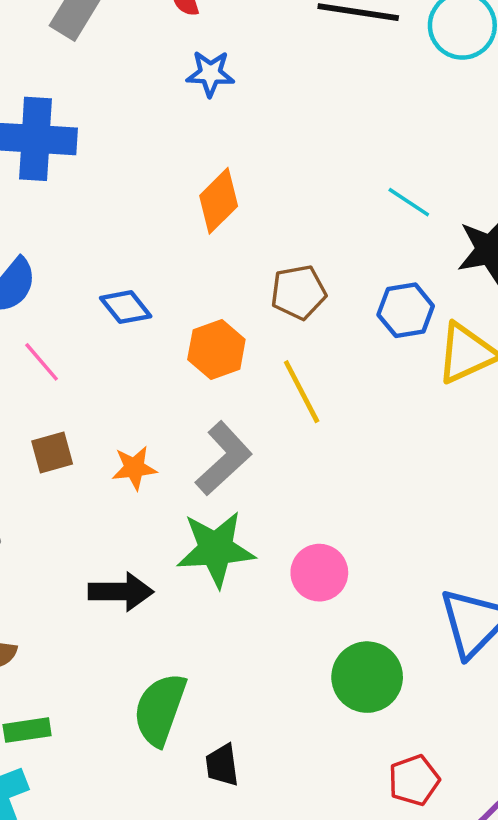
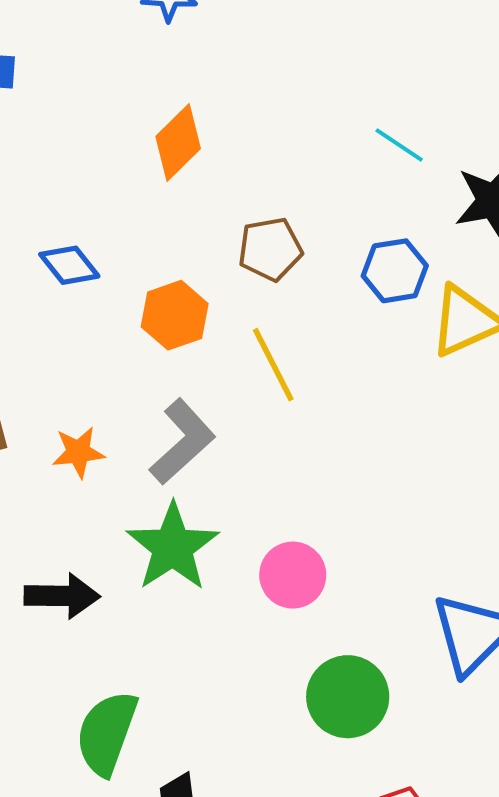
green star: (216, 549) -> (173, 547), turned -30

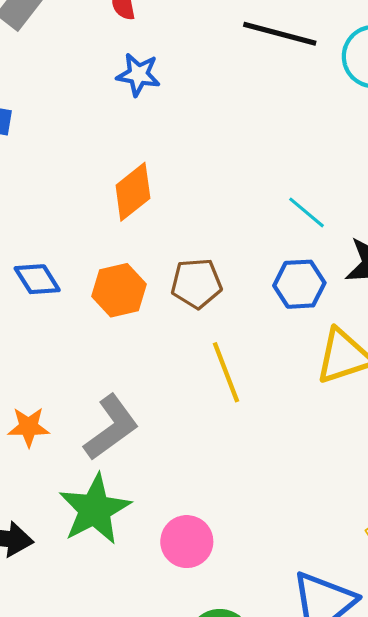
blue hexagon: (395, 271) -> (299, 284), moved
orange hexagon: (175, 315) -> (119, 290), moved
yellow line: (273, 365) -> (226, 372), moved

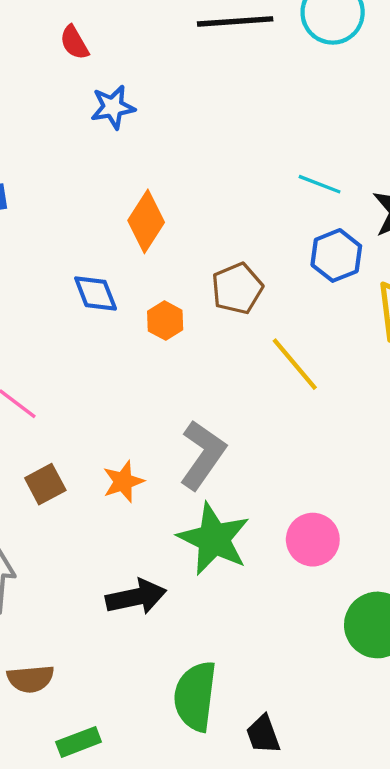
blue diamond: (37, 279) -> (96, 294), moved, turned 30
orange hexagon: (119, 290) -> (165, 321), size x0.7

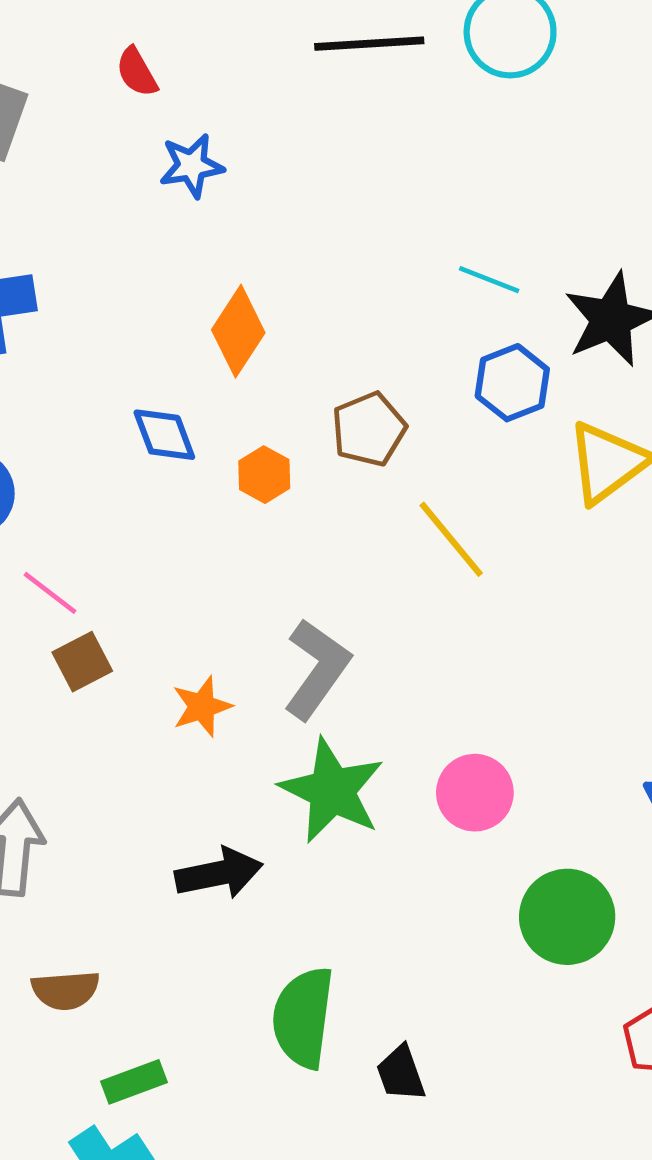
brown square: (45, 484) -> (82, 662), moved

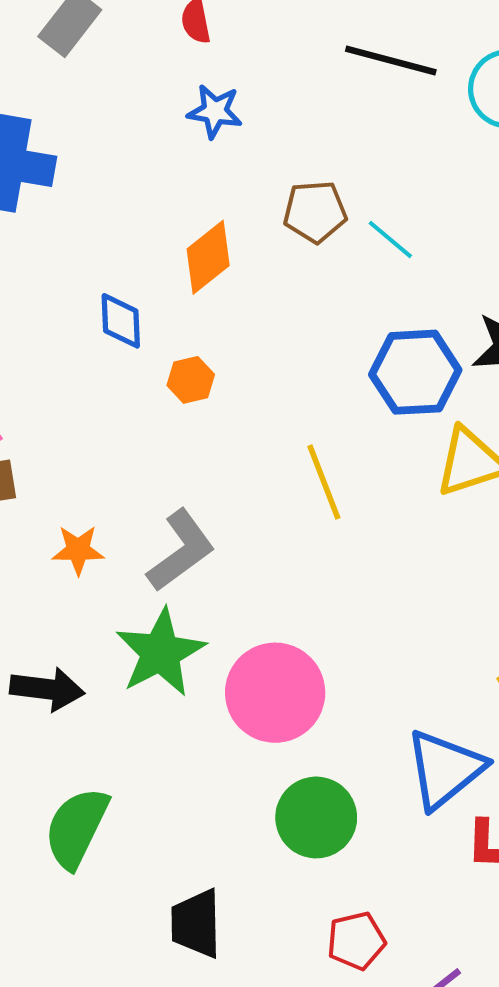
cyan line: (489, 280) -> (390, 240), moved
blue hexagon: (512, 383) -> (415, 372), size x1.4
brown pentagon: (369, 429) -> (315, 212), moved
pink circle: (475, 793) -> (275, 693), size x1.5
black trapezoid: (401, 1073) -> (196, 924), moved, size x1.4

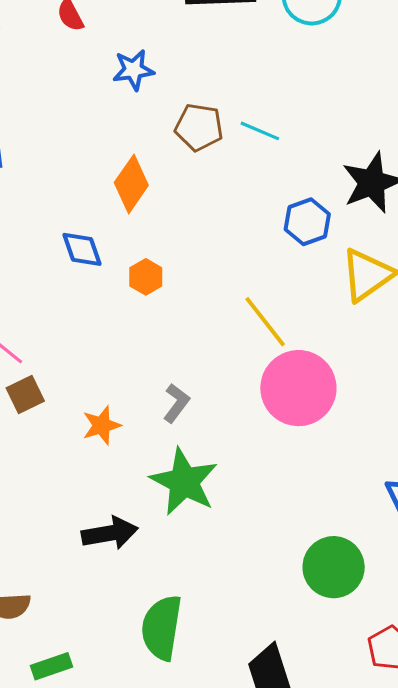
blue star: (215, 111) -> (133, 70), moved
brown pentagon: (315, 212) -> (199, 127), turned 30
blue hexagon: (415, 372) -> (307, 222), size x0.7
gray L-shape: (181, 551) -> (176, 403), size x0.6
pink circle: (275, 693) -> (298, 388), moved

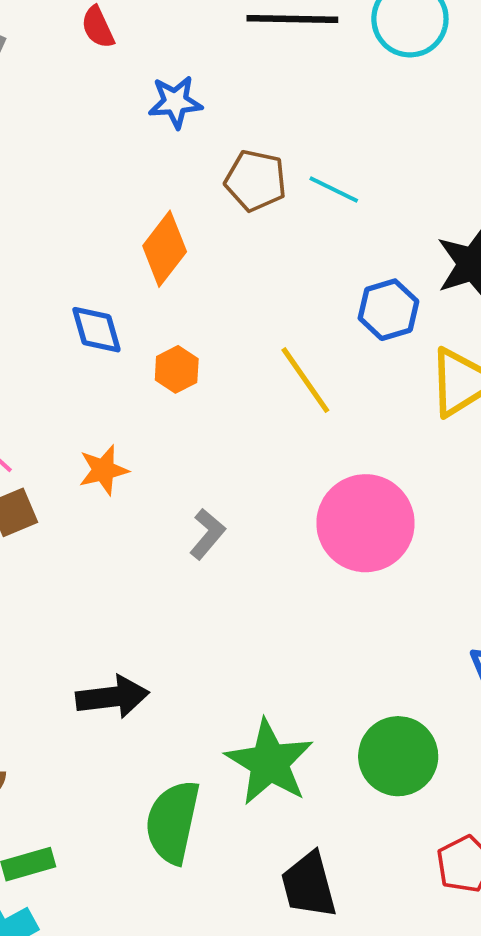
yellow line: (265, 322) -> (305, 380), moved
orange star: (102, 425) -> (103, 470), moved
green star: (184, 482) -> (269, 762), moved

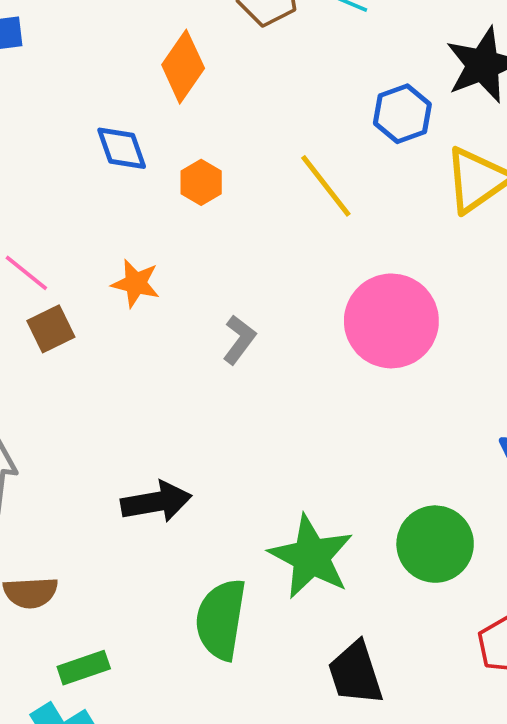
orange star: (103, 470) -> (136, 283), turned 30

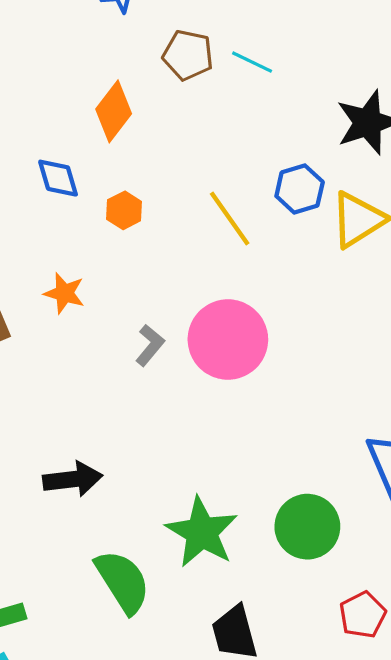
blue hexagon: (402, 114) -> (300, 189), moved
pink circle: (391, 321) -> (228, 340), moved
green semicircle: (221, 619) -> (123, 582), turned 136

